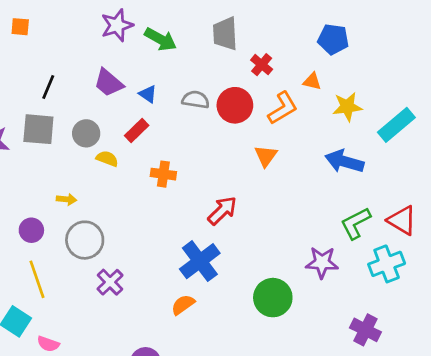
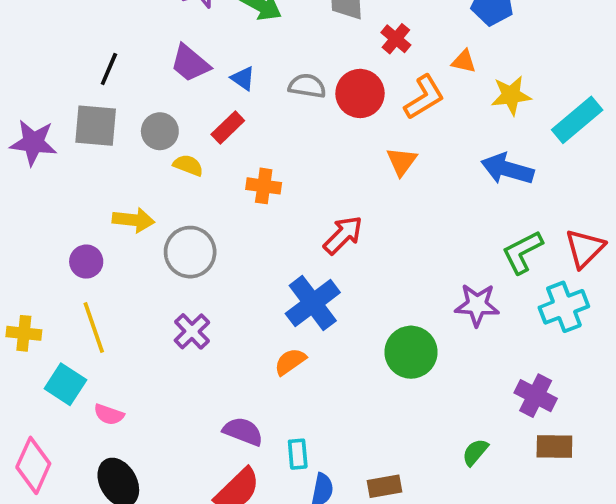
yellow arrow: (66, 199) -> (133, 220), size x1.5
red triangle: (402, 220) -> (585, 248), turned 44
gray circle: (85, 240) -> (190, 252), moved

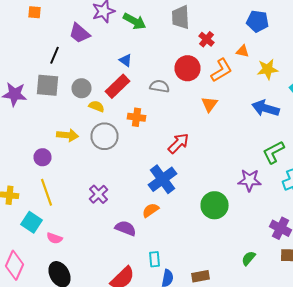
purple trapezoid: (190, 63) -> (80, 33), moved
gray semicircle: (307, 86) -> (160, 86), moved
red rectangle: (228, 127) -> (118, 86), size x1.4
gray circle: (190, 252) -> (104, 136), moved
purple semicircle: (243, 431) -> (126, 228), moved

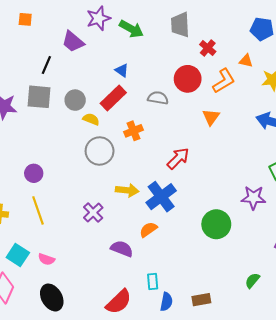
orange cross: (136, 117) -> (133, 131), turned -30
yellow arrow: (68, 135) -> (127, 190), moved
cyan square: (32, 222) -> (18, 255), moved

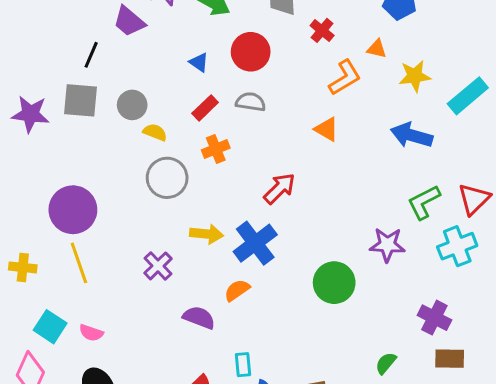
red circle: (188, 79) -> (251, 52), moved
red rectangle: (113, 98) -> (205, 108), moved, size x0.7
orange triangle: (211, 117) -> (327, 129), turned -36
purple circle: (34, 173) -> (73, 210), size x1.8

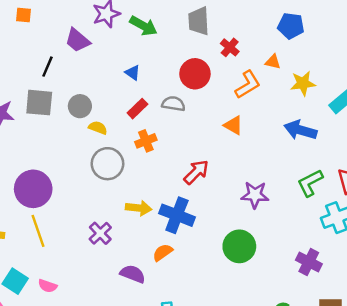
red circle: (251, 52) -> (195, 74), moved
blue cross: (255, 243) -> (177, 215), turned -32
purple star: (387, 245) -> (255, 195), moved
purple cross: (434, 318) -> (309, 262), moved

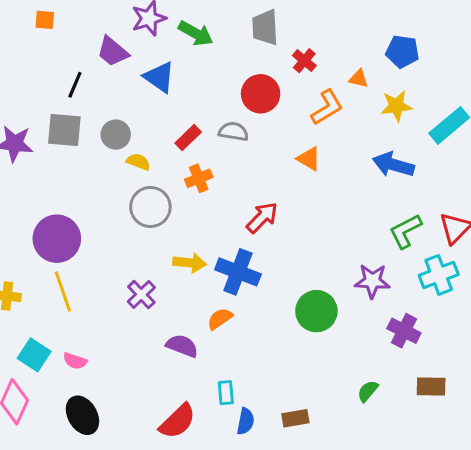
blue pentagon: (291, 26) -> (402, 52), moved
blue triangle: (133, 73) -> (159, 77), moved, size x1.6
purple star: (255, 195) -> (372, 281), moved

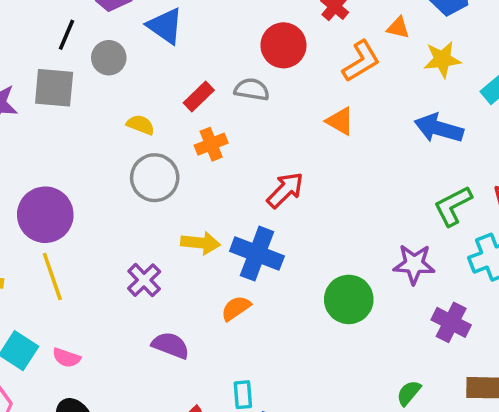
gray circle: (116, 135) -> (109, 58), moved
purple semicircle: (182, 346) -> (171, 345), moved

